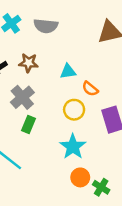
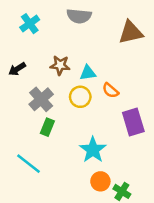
gray semicircle: (46, 26) -> (79, 16), moved
brown star: (29, 63) -> (60, 65), moved
yellow circle: (74, 110) -> (80, 97), moved

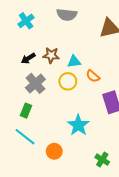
black arrow: (17, 69) -> (28, 58), moved
green rectangle: (47, 127) -> (26, 111), moved
orange circle: (100, 181) -> (54, 151), moved

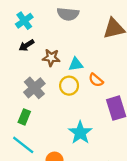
black arrow: (28, 58) -> (27, 45), moved

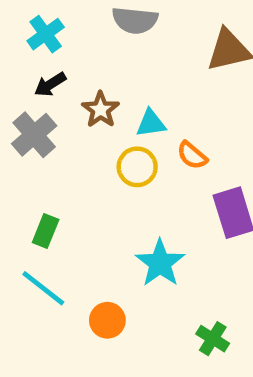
brown star: (51, 58) -> (101, 110), turned 30
gray cross: (34, 88) -> (34, 135), moved

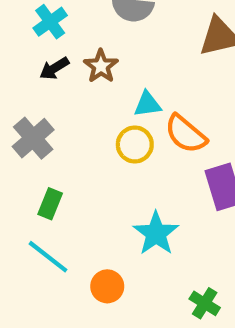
brown star: (101, 110) -> (101, 66), moved
gray cross: (34, 135) -> (33, 138), moved
orange semicircle: (192, 155) -> (186, 134), size x1.5

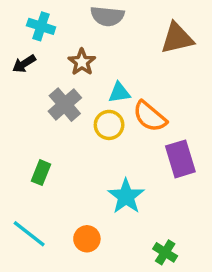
cyan cross: (50, 22) -> (41, 26), turned -36
black arrow: (54, 68) -> (24, 64), moved
gray cross: (33, 138) -> (65, 105), moved
cyan line: (48, 257) -> (29, 234), moved

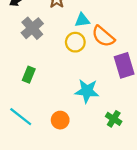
gray cross: (65, 105) -> (32, 28), moved
cyan star: (126, 196) -> (87, 91), turned -30
green cross: (165, 252) -> (114, 119), moved

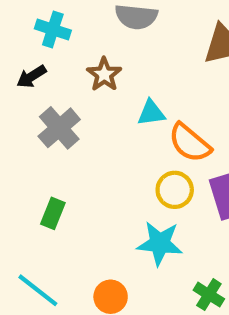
yellow circle: (75, 42) -> (175, 190), moved

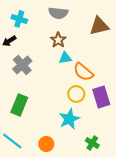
brown star: (104, 74) -> (58, 40), moved
green rectangle: (53, 213) -> (19, 105), size x1.5
cyan star: (160, 243) -> (69, 119), turned -30

